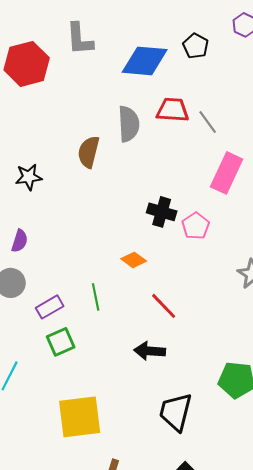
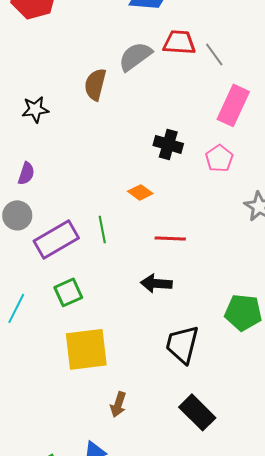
gray semicircle: (129, 124) -> (135, 56), turned -123
pink pentagon: (196, 226) -> (219, 158), moved
red line: (164, 306) -> (170, 238), turned -44
purple rectangle: (50, 307) -> (56, 239), size x1.6
green square: (61, 342) -> (68, 292), moved

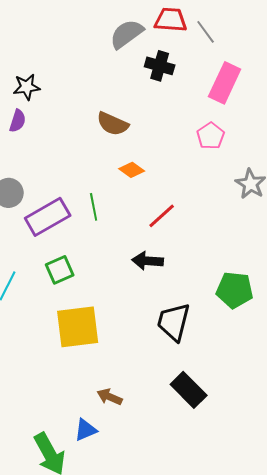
brown semicircle: (95, 84) -> (113, 124), moved, turned -80
black cross: (168, 144) -> (160, 66), moved
purple semicircle: (26, 173) -> (18, 121), moved
red line: (170, 238) -> (162, 216), turned -44
brown arrow: (118, 404) -> (110, 397), moved, turned 95

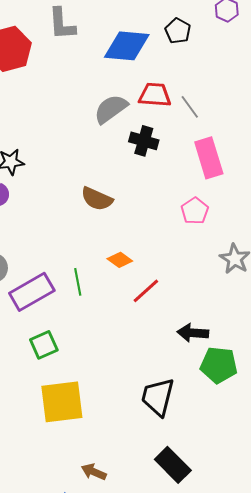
pink rectangle: (225, 83) -> (209, 158), turned -42
orange diamond: (132, 170) -> (120, 260), moved
black arrow: (148, 261) -> (193, 333), moved

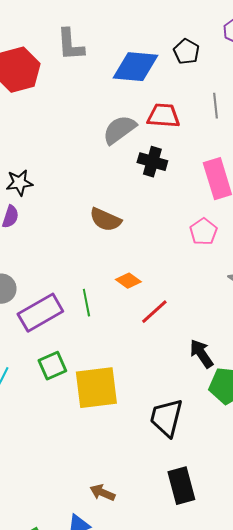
gray line: (190, 107) -> (215, 106), moved, turned 30
black arrow: (193, 333) -> (201, 354), turned 52
yellow square: (62, 402) -> (96, 388), moved
black rectangle: (173, 465) -> (181, 486), turned 30

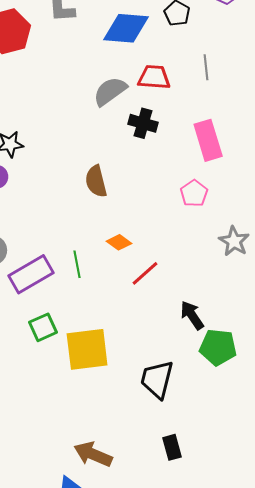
brown semicircle: (105, 220) -> (96, 181), turned 52
black rectangle: (181, 486) -> (172, 447), size x0.7
brown arrow: (102, 493) -> (93, 454), size x1.5

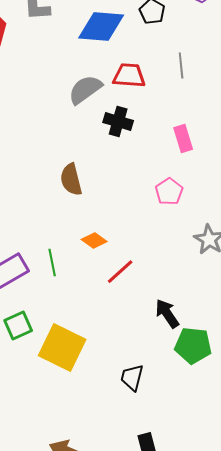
pink rectangle: (208, 140) -> (183, 139), size x0.7
yellow square: (87, 349) -> (62, 348), turned 33
black trapezoid: (157, 379) -> (132, 378), size x0.7

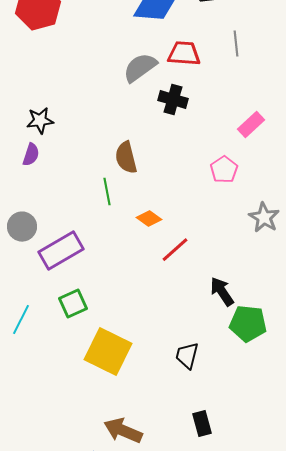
pink rectangle: (183, 139) -> (251, 125), moved, turned 64
green line: (52, 263) -> (107, 192), moved
yellow square: (62, 348) -> (108, 352), moved

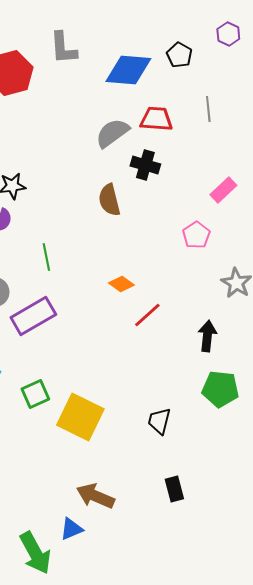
brown semicircle: (126, 158) -> (109, 200), moved
green line: (107, 192) -> (46, 257), moved
black arrow: (222, 292) -> (207, 336), moved, turned 40
green square: (73, 304) -> (35, 394), moved

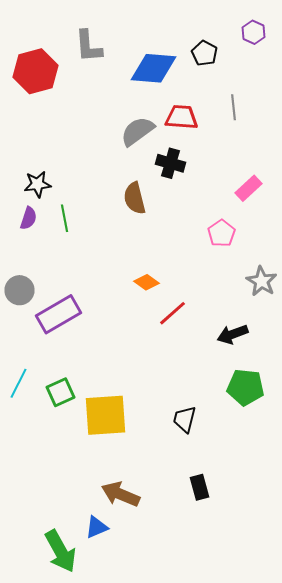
green line: (46, 257) -> (64, 218), moved
black arrow: (207, 336) -> (232, 334), turned -116
yellow square: (80, 417) -> (106, 415), turned -30

